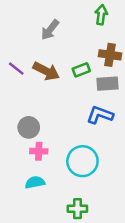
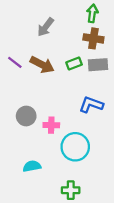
brown cross: (110, 55) -> (93, 38), moved
gray rectangle: (107, 84) -> (98, 65), moved
pink cross: (39, 151) -> (51, 125), moved

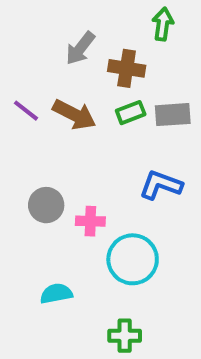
brown cross: (93, 38) -> (127, 68), moved

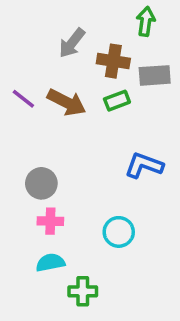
gray rectangle: (173, 115) -> (155, 75), moved
pink cross: (90, 221) -> (50, 221), moved
cyan circle: (133, 259) -> (119, 232), size x0.7
green cross: (125, 336) -> (83, 291), moved

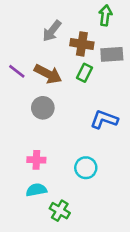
green rectangle: (117, 101) -> (84, 73), turned -42
gray circle: (41, 183) -> (43, 108), moved
green cross: (83, 291) -> (60, 211), turned 30

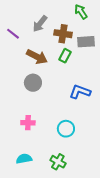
green arrow: (105, 15) -> (81, 12), turned -42
purple line: (17, 71) -> (13, 34), moved
cyan semicircle: (36, 190) -> (24, 159), moved
green cross: (60, 211) -> (58, 162), moved

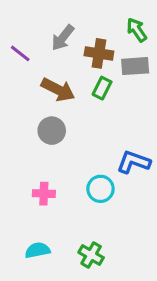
green arrow: (81, 12) -> (137, 30), moved
blue L-shape: (80, 92) -> (134, 162), moved
cyan circle: (66, 129) -> (100, 189), moved

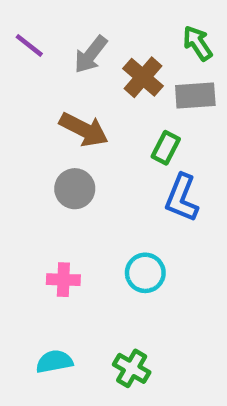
purple line: (20, 53) -> (29, 45), moved
brown cross: (99, 53) -> (143, 77), turned 32
green rectangle: (102, 88) -> (166, 148), moved
blue L-shape: (134, 162) -> (182, 198), moved, turned -88

